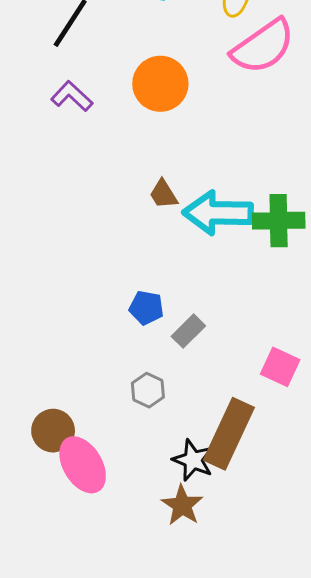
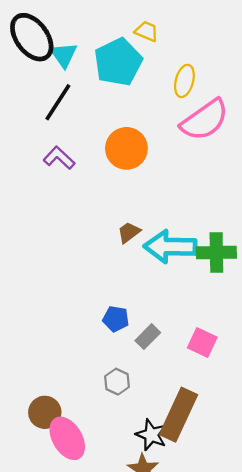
brown trapezoid: (163, 194) -> (129, 232), turned 85
pink square: (280, 367) -> (202, 342), moved

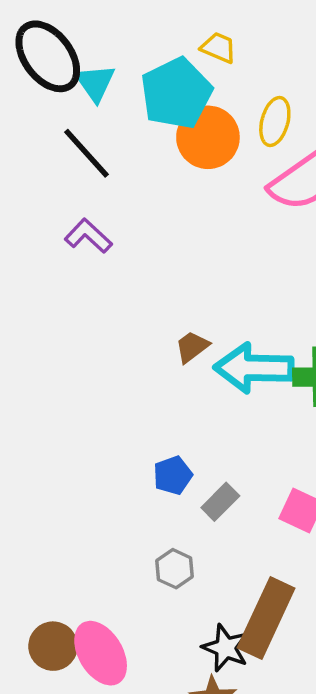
black line: (58, 102) -> (86, 153), turned -75
orange circle: (126, 148) -> (208, 137), moved
blue pentagon: (116, 319) -> (173, 475), turned -30
brown circle: (45, 412) -> (53, 646), moved

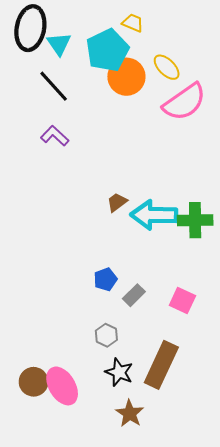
black ellipse: (48, 56) -> (30, 28), turned 48
yellow ellipse: (275, 121) -> (167, 67), turned -60
black star: (226, 648) -> (119, 372), moved

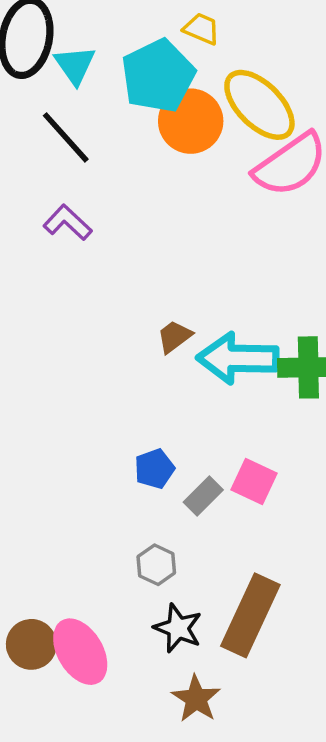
yellow ellipse: (167, 67) -> (259, 105), size x1.6
pink square: (182, 300) -> (254, 481), moved

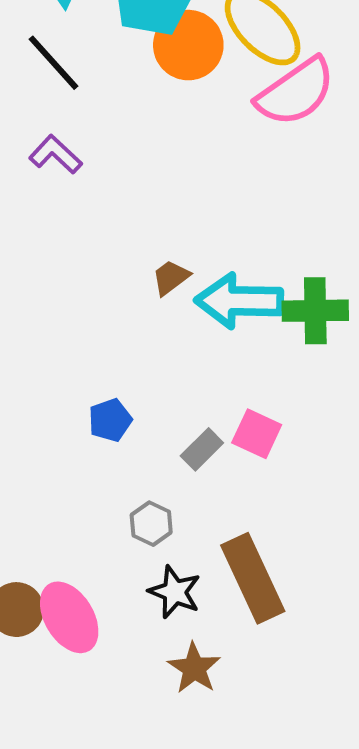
blue pentagon: (154, 469) -> (110, 420), moved
brown rectangle: (250, 615) -> (253, 578), turned -50

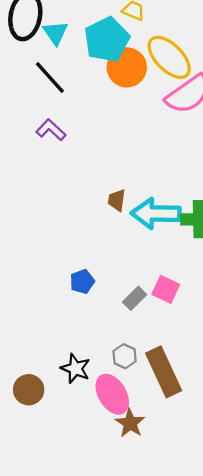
brown trapezoid: (171, 278) -> (117, 200), turned -45
gray hexagon: (151, 524) -> (125, 356), moved
black star: (175, 592) -> (75, 369), moved
pink ellipse: (69, 617) -> (112, 394), moved

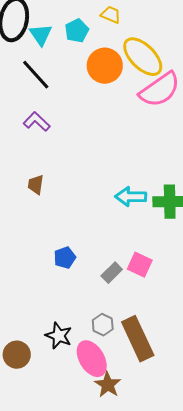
cyan pentagon: (107, 40) -> (77, 31), moved, size x0.6
brown trapezoid: (117, 200) -> (36, 185), moved
cyan arrow: (156, 214) -> (131, 197), size x0.7

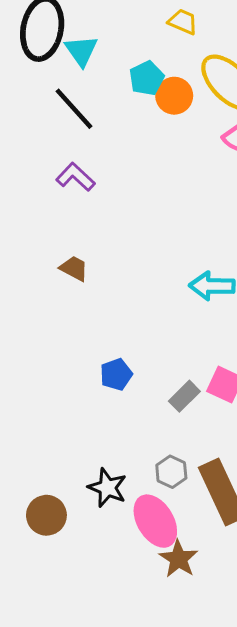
cyan pentagon: (77, 31) -> (147, 78), moved
orange circle: (105, 66) -> (174, 96), size x0.7
brown trapezoid: (36, 185) -> (74, 268), turned 110

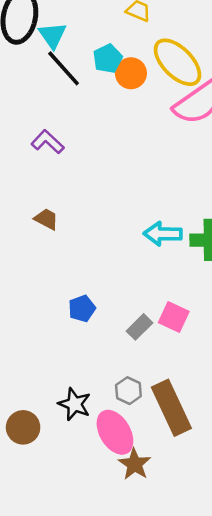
black line: (74, 109) -> (64, 68), moved

